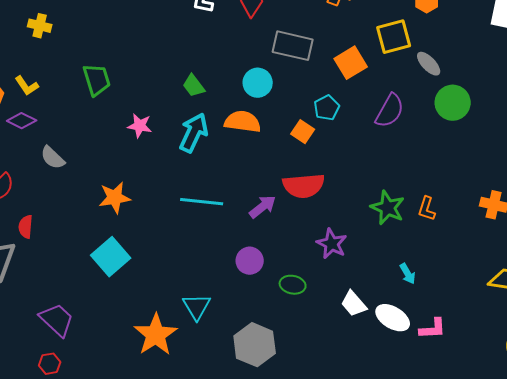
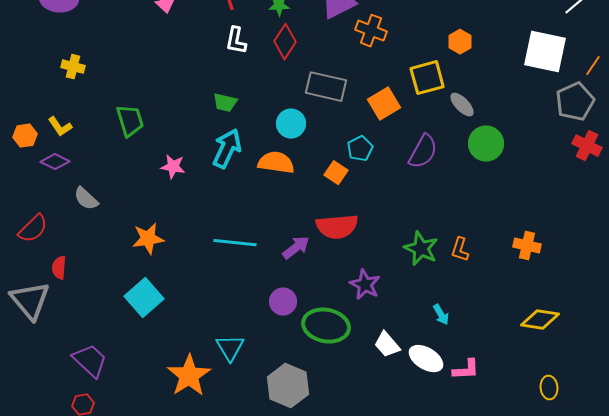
green trapezoid: (194, 86) -> (225, 103), moved, turned -40
cyan arrow: (194, 133) -> (227, 149), moved
green ellipse: (293, 285) -> (326, 326), size x1.8

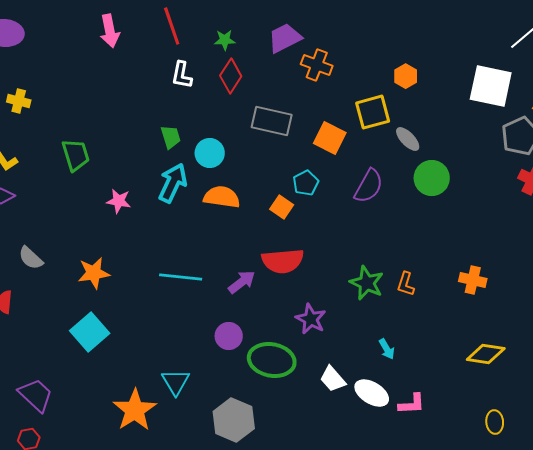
green trapezoid: (225, 103) -> (171, 137), turned -120
orange square: (384, 104) -> (330, 138), turned -32
cyan circle: (291, 124) -> (210, 153), moved
gray semicircle: (86, 199) -> (31, 258), moved

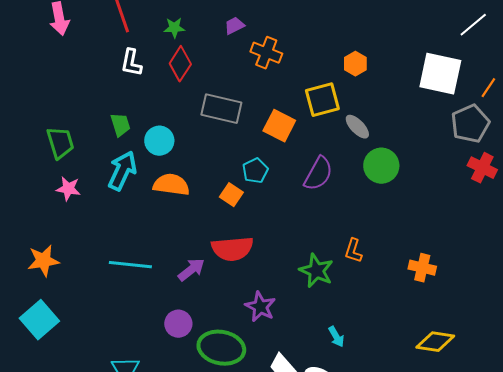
purple trapezoid: (285, 38) -> (234, 26), size x0.6
green trapezoid: (76, 155) -> (60, 143), moved
orange L-shape: (406, 284) -> (353, 251), moved

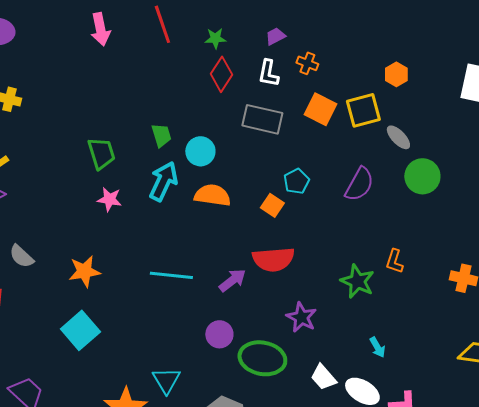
orange cross: (266, 53) -> (307, 63), size x0.7
white L-shape: (131, 63) -> (268, 73), moved
orange square: (279, 126) -> (320, 109), moved

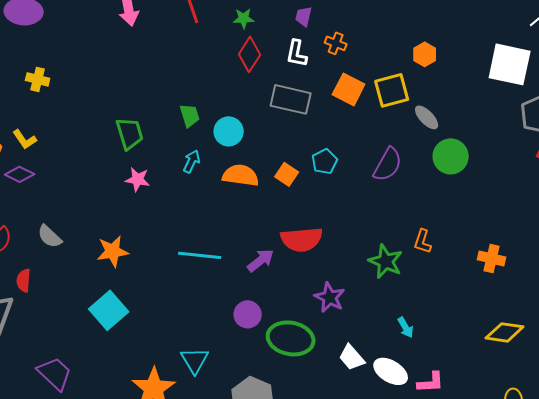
purple trapezoid: (275, 36) -> (304, 16), turned -50
cyan arrow: (163, 181) -> (192, 161), size x0.6
orange square: (272, 205) -> (287, 174), moved

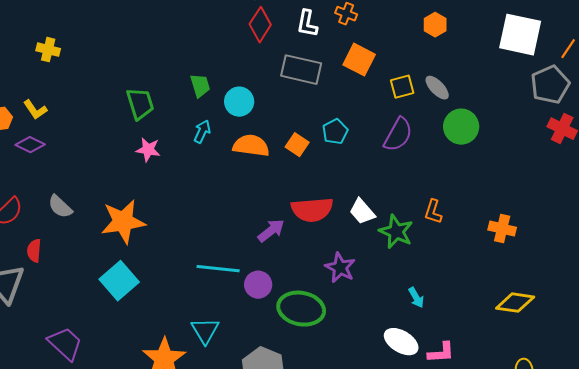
yellow square: (392, 90) -> (402, 87), moved, size x0.7
orange star: (113, 251) -> (123, 222), size x1.4
cyan line: (200, 255) -> (218, 269), moved
white trapezoid: (352, 357) -> (362, 212), moved

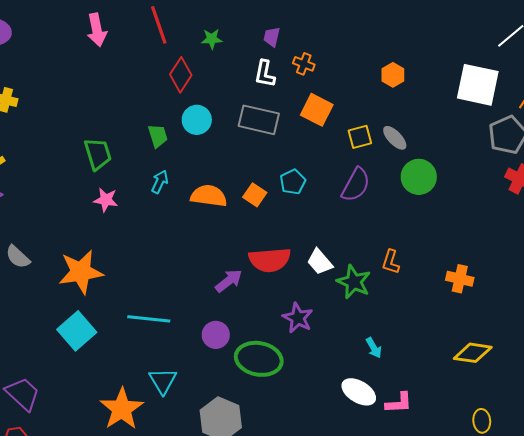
red diamond: (260, 25) -> (181, 75), moved
cyan circle: (239, 102) -> (197, 120), moved
cyan line: (218, 269) -> (149, 319), moved

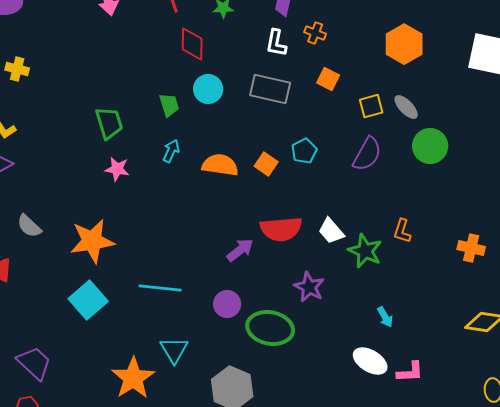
red diamond: (181, 75) -> (192, 44), turned -32
orange hexagon: (393, 75) -> (404, 44), size x1.6
orange square: (317, 110) -> (328, 79), size x0.7

